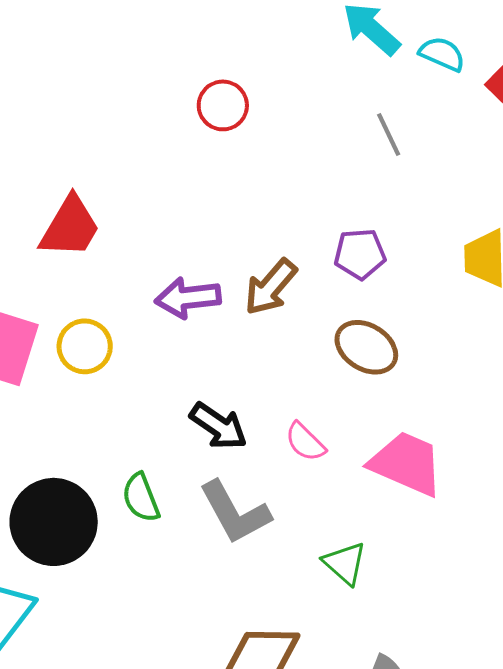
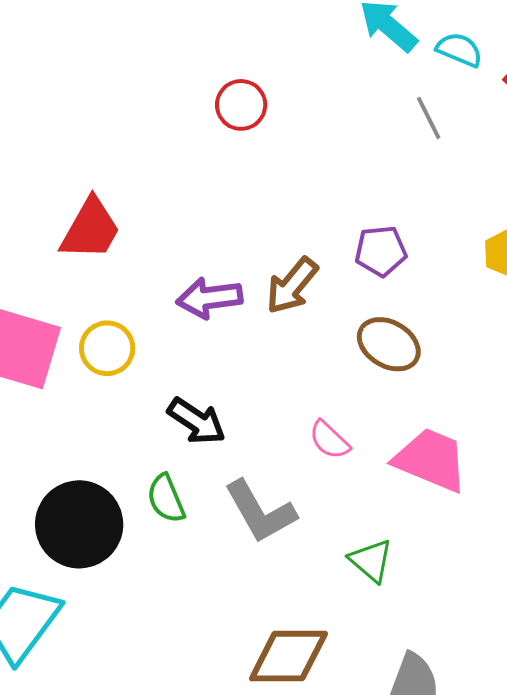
gray line: (389, 134) -> (429, 118), moved
black arrow: (218, 426) -> (197, 421), moved

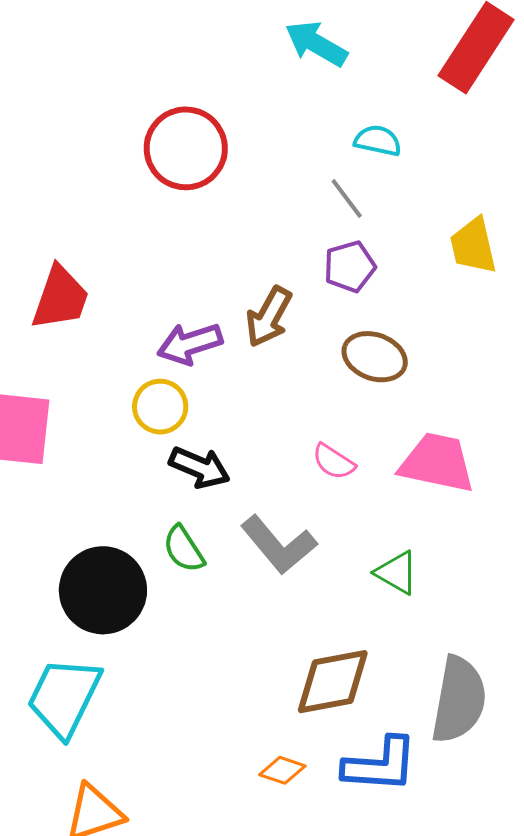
cyan semicircle: (459, 50) -> (378, 141), moved
red circle: (241, 105) -> (186, 148), size x1.6
gray line: (429, 118) -> (347, 199), moved
yellow circle: (107, 348) -> (160, 407), moved

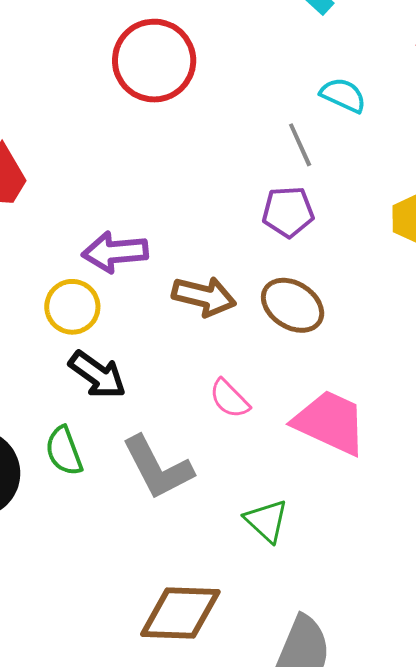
brown arrow: (269, 317) -> (204, 296), moved, turned -118

